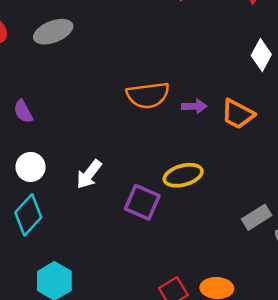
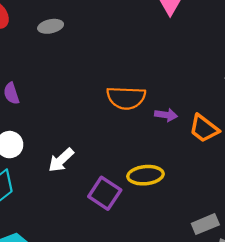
gray ellipse: (53, 32) -> (51, 26), size x0.7

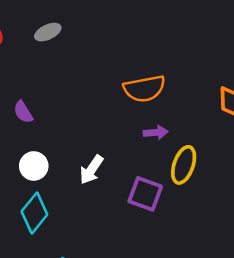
purple arrow: (166, 115) -> (156, 133), moved
yellow ellipse: (146, 175) -> (184, 165), turned -52

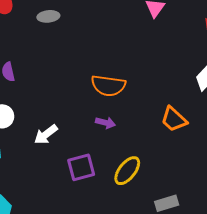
yellow ellipse: (184, 165) -> (127, 171), moved
purple square: (145, 194) -> (81, 167), turned 36

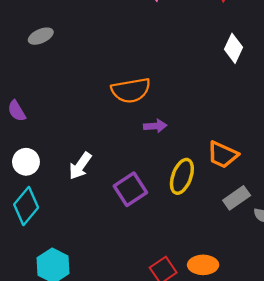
orange trapezoid: (174, 119) -> (223, 155), moved
purple arrow: (105, 123) -> (155, 126), moved

